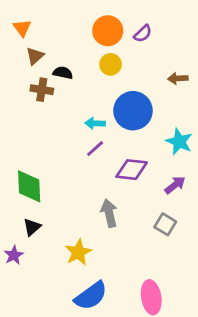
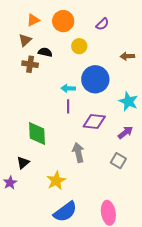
orange triangle: (22, 28) -> (33, 20), moved, turned 40
orange circle: (108, 31) -> (63, 21), moved
purple line: (95, 149) -> (68, 106), turned -48
green diamond: (29, 186) -> (37, 133), moved

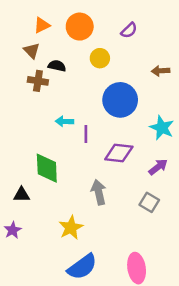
brown triangle: (25, 40) -> (32, 51), turned -32
cyan arrow: (68, 88) -> (64, 121), moved
black triangle: (23, 163) -> (21, 195), moved, turned 40

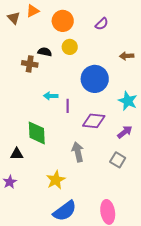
orange triangle: (42, 25) -> (33, 11), moved
brown triangle: (32, 51) -> (14, 18), moved
yellow circle: (100, 58) -> (70, 47), moved

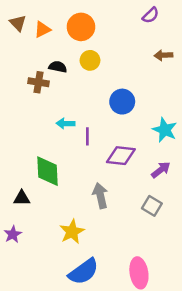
orange triangle: (33, 11) -> (42, 29), moved
purple semicircle: (102, 24) -> (151, 15), moved
brown arrow: (127, 56) -> (163, 55), moved
blue circle: (95, 79) -> (122, 102), size x0.7

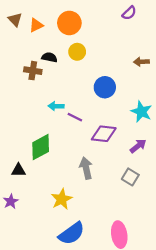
brown arrow: (163, 55) -> (141, 62), moved
purple line: (87, 136) -> (75, 117), turned -64
green diamond: (47, 171) -> (41, 147), turned 64

